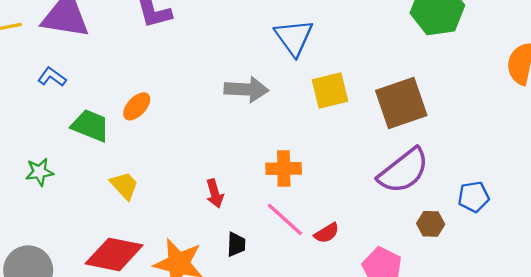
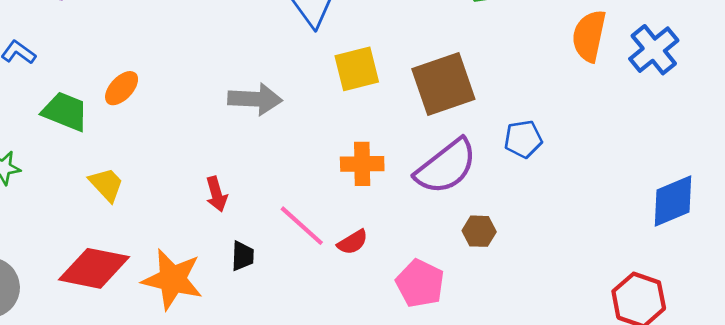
gray arrow: (246, 89) -> (255, 99), moved
orange cross: (284, 169) -> (362, 164), moved
blue pentagon: (474, 197) -> (523, 139), moved

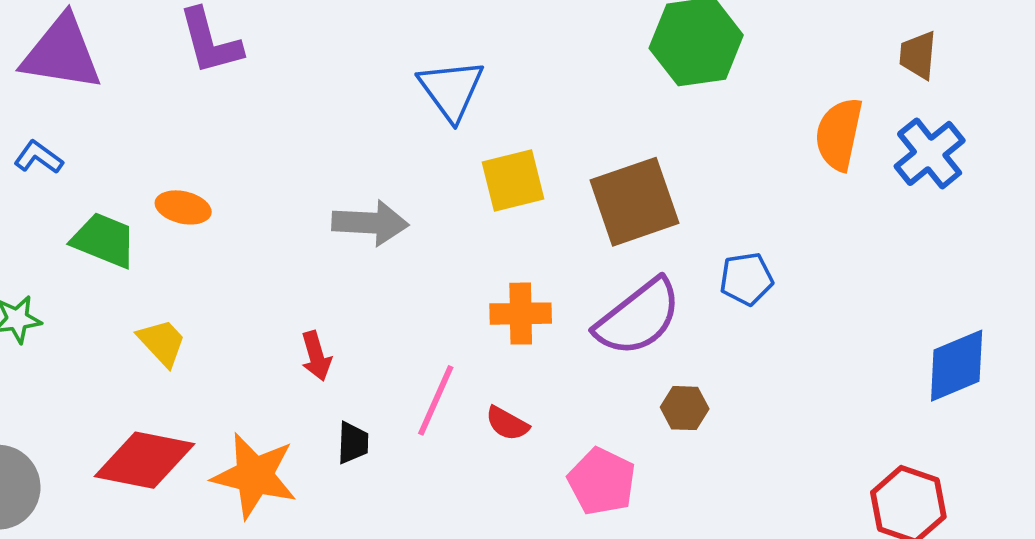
orange ellipse: (122, 88) -> (183, 207), turned 60
pink line: (302, 226) -> (436, 400), turned 72
red semicircle: (353, 242) -> (507, 424), turned 60

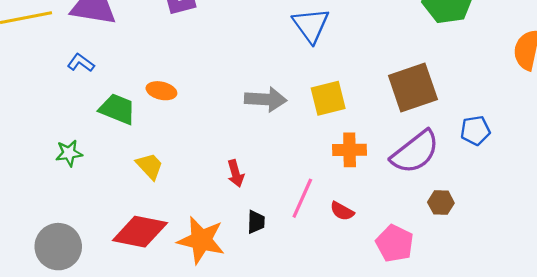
yellow square: (513, 180) -> (328, 98), moved

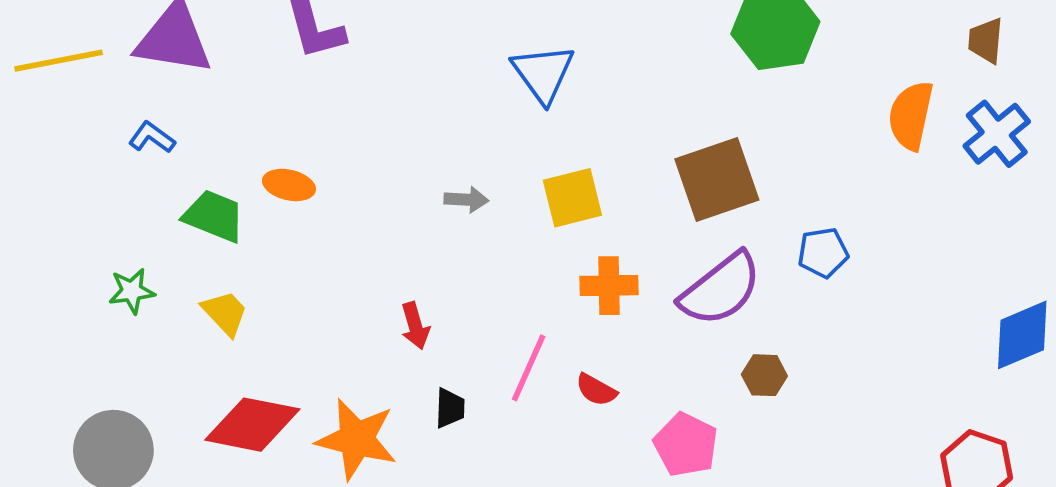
gray arrow: (266, 99) -> (466, 200), size x0.6
yellow trapezoid: (150, 166) -> (225, 313), moved

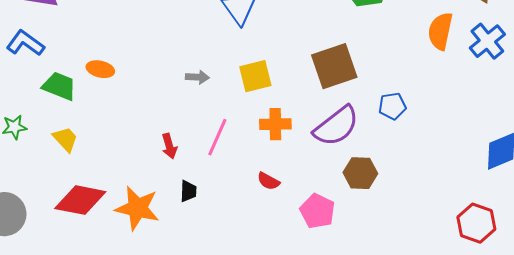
blue L-shape: (152, 137) -> (25, 43), size x1.5
pink line: (529, 368) -> (217, 137), moved
brown hexagon: (764, 375) -> (360, 173), size x1.4

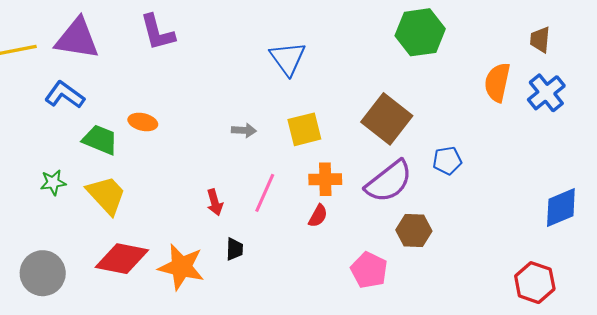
brown square: (334, 66) -> (387, 119), turned -33
yellow trapezoid: (65, 139) -> (106, 195), size x1.5
red semicircle: (268, 181) -> (318, 216), moved, turned -90

